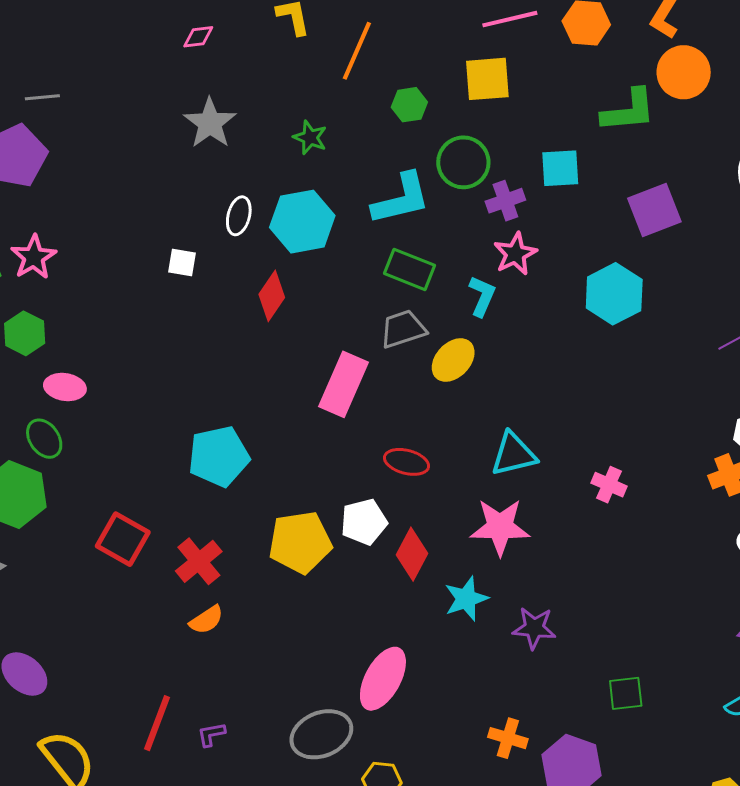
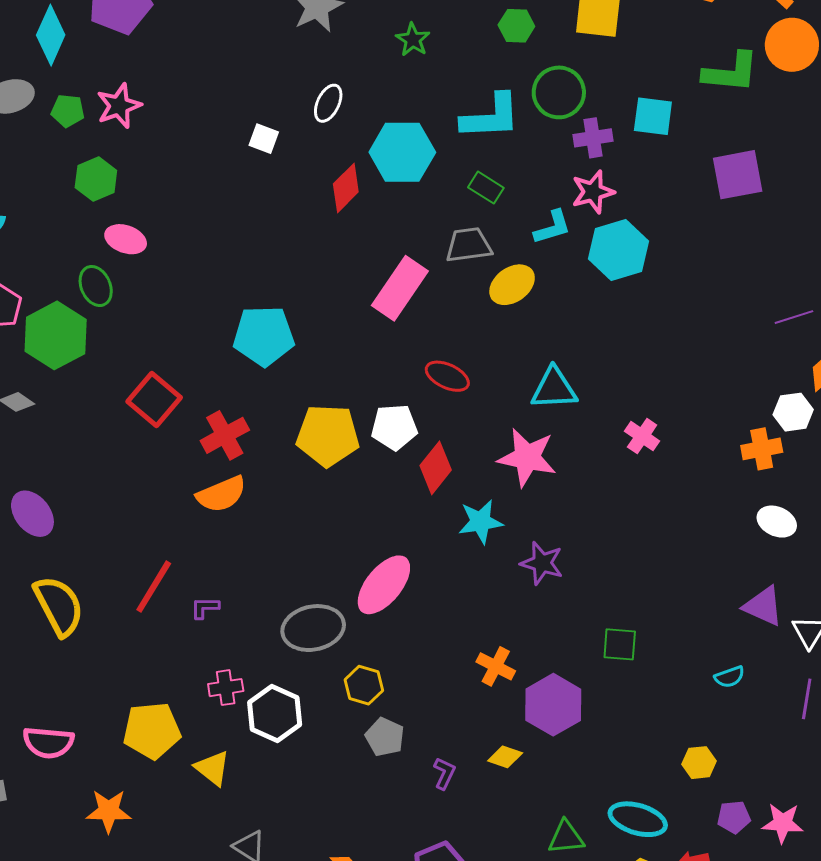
cyan hexagon: (302, 222) -> (402, 152), moved
green rectangle: (409, 269) -> (486, 188), size x0.7
cyan hexagon: (614, 294) -> (619, 250), moved
cyan L-shape: (482, 296) -> (552, 227), turned 39
orange semicircle: (206, 620) -> (221, 494), size x1.4

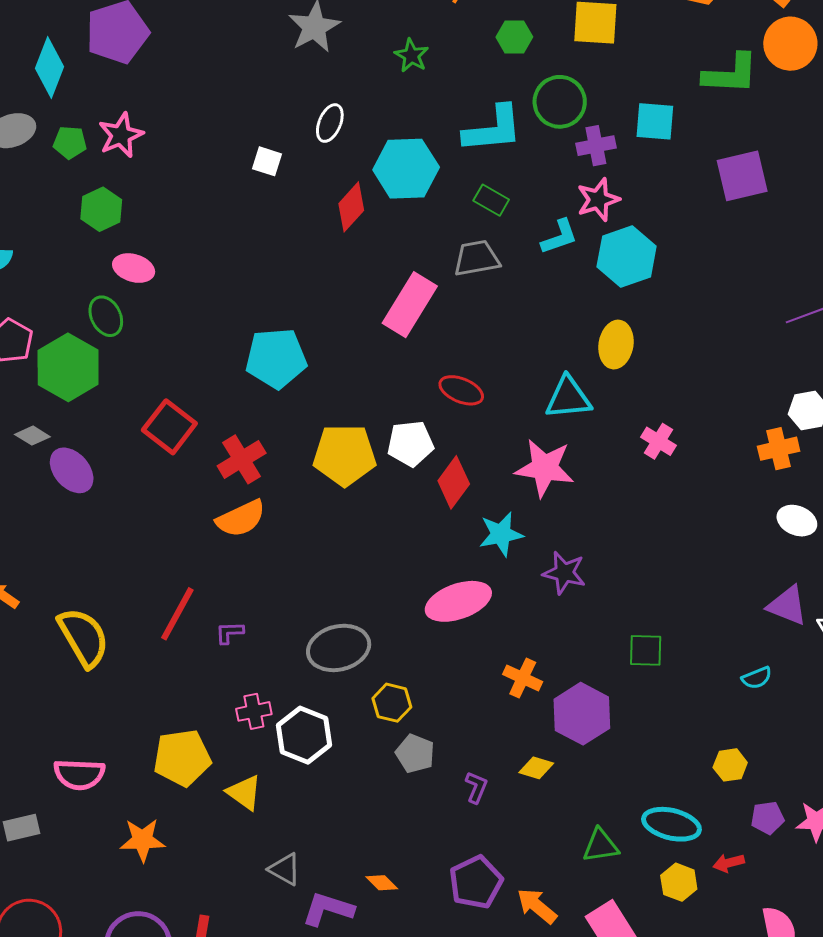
yellow ellipse: (512, 285) -> (616, 345), moved, turned -42
purple ellipse: (32, 514) -> (72, 470), moved
pink ellipse: (384, 585) -> (458, 601), moved, turned 34

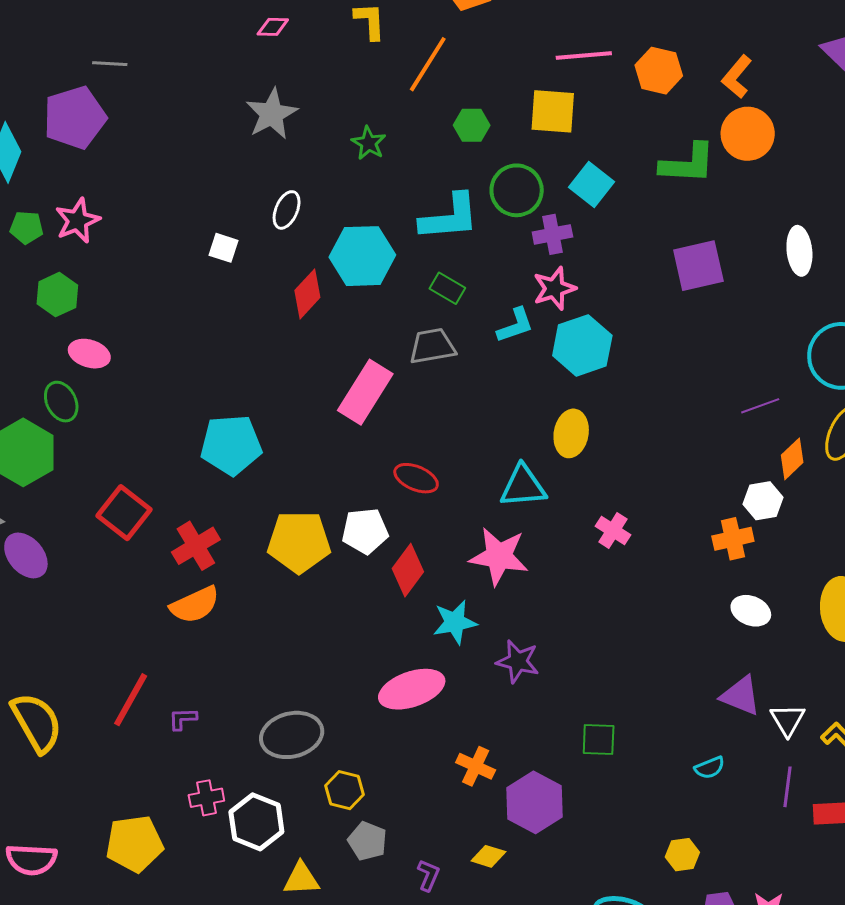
cyan square: (655, 121) -> (592, 184), moved, turned 33
yellow triangle: (244, 792) -> (301, 879), moved, turned -39

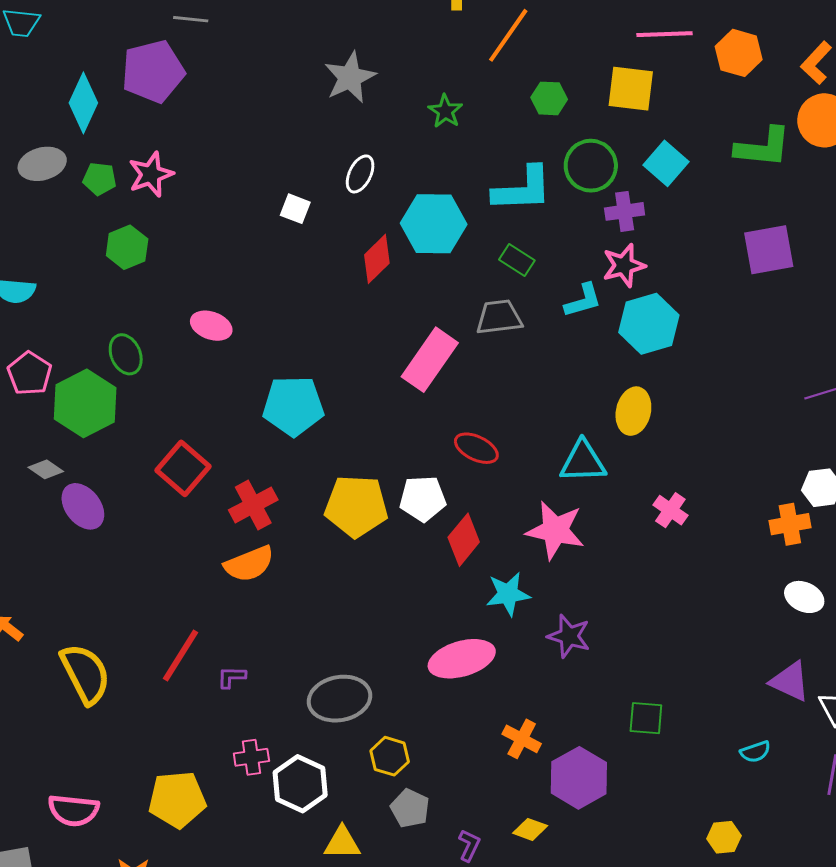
pink ellipse: (89, 354) -> (211, 326), moved

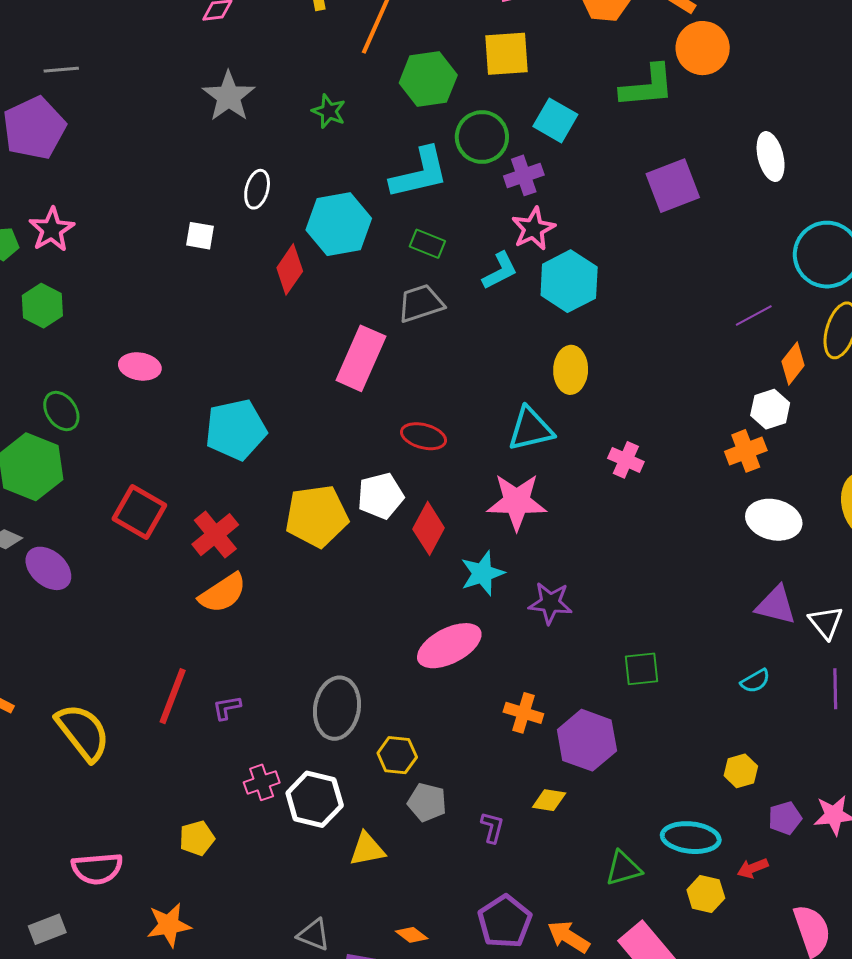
green hexagon: (549, 98) -> (428, 79), size x1.6
white ellipse: (804, 597) -> (774, 520), size x1.4
gray ellipse: (340, 699) -> (337, 708), turned -58
yellow pentagon: (177, 800) -> (197, 838), size x0.6

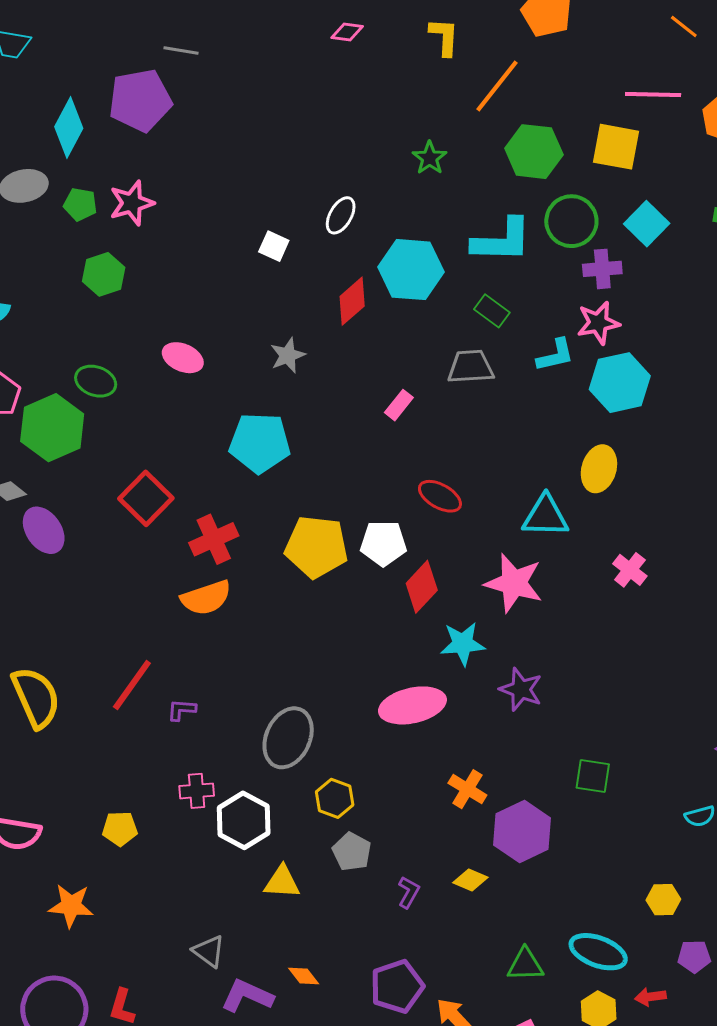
gray star: (229, 96) -> (288, 355), moved, size x0.7
pink rectangle: (361, 358) -> (399, 405), size x0.5
green ellipse: (61, 411) -> (96, 381), turned -51

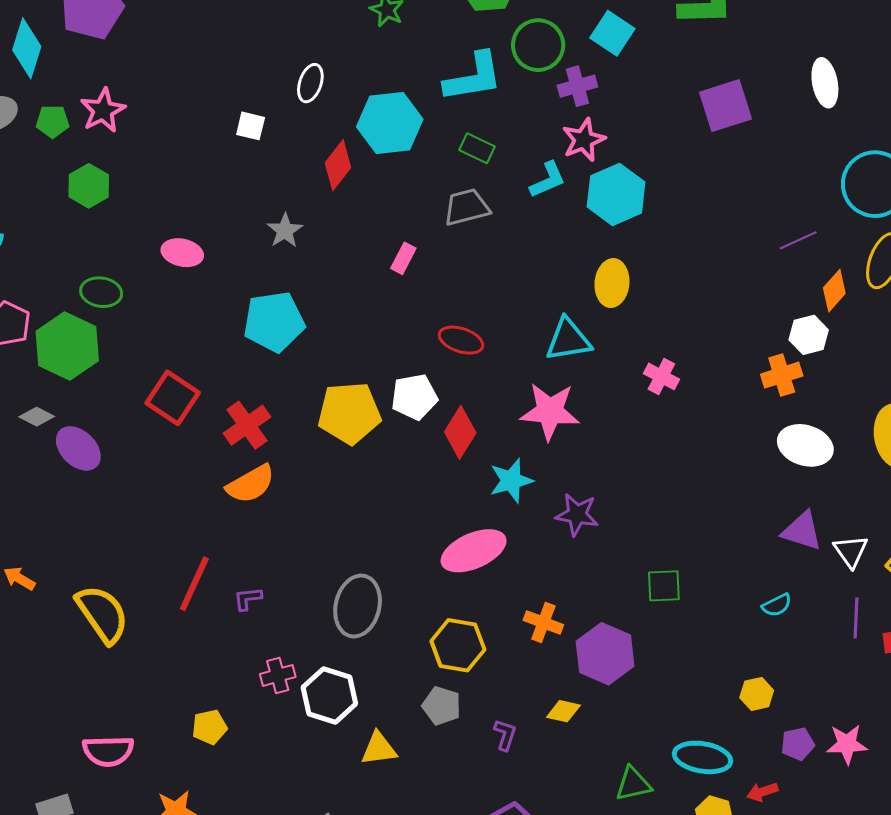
yellow hexagon: (335, 798) -> (458, 645), moved, size x1.4

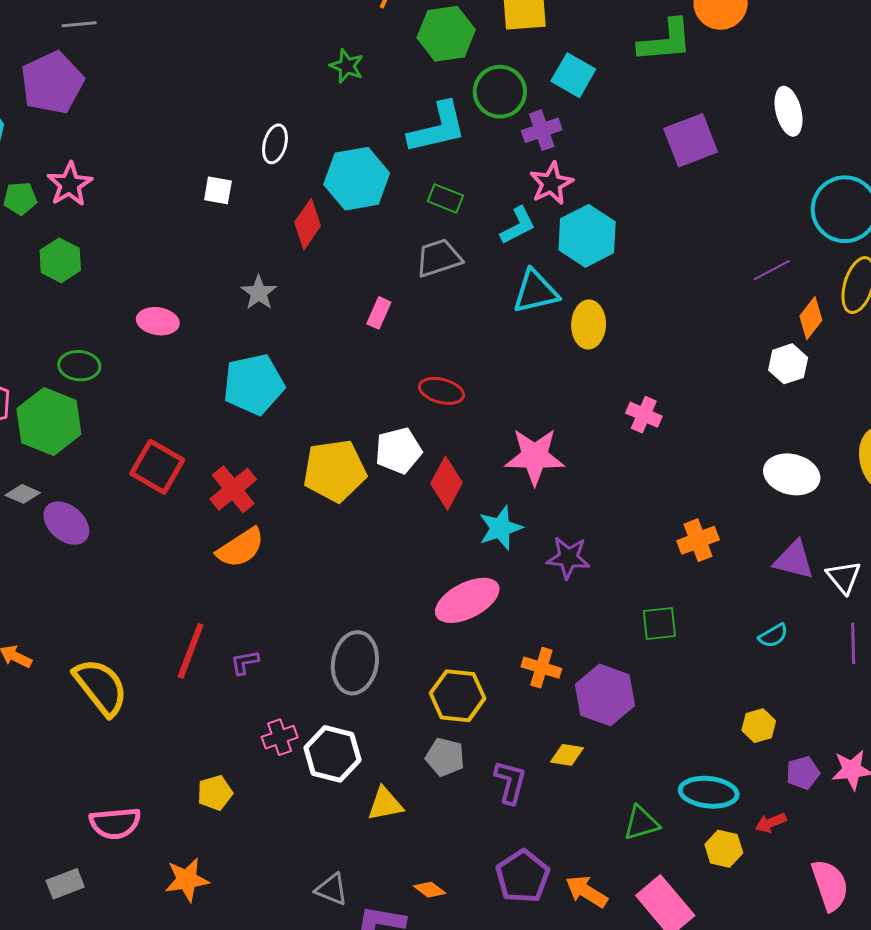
cyan triangle: (568, 340) -> (535, 292), moved
orange cross: (782, 375) -> (698, 540), moved
purple L-shape: (505, 735) -> (510, 782), size x1.4

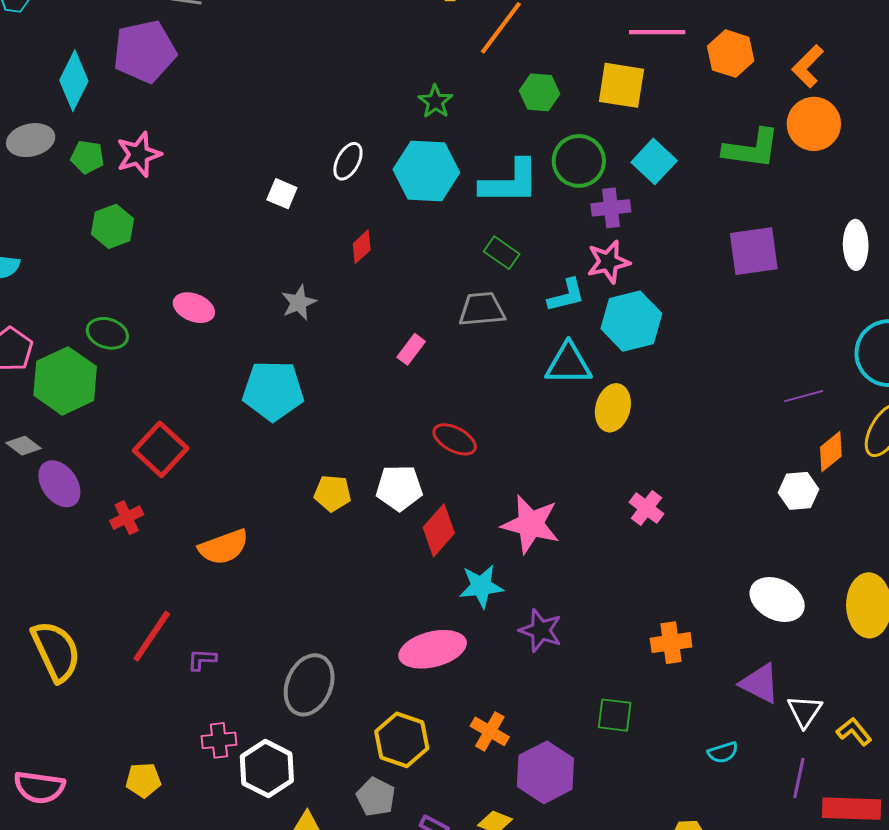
green hexagon: (446, 34) -> (540, 92), size x0.7
cyan hexagon: (357, 179) -> (426, 171), moved
red diamond: (308, 224) -> (362, 247), size x0.7
yellow pentagon: (335, 471) -> (333, 493), size x0.6
red cross: (233, 489) -> (127, 518), moved, size x0.7

